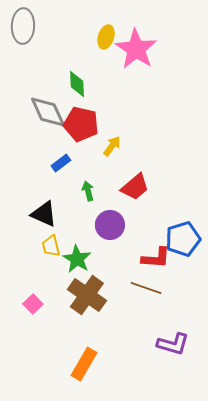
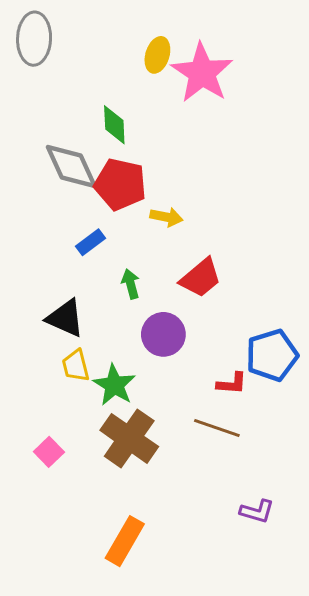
yellow arrow: (112, 146) -> (166, 217), turned 65
red L-shape: (156, 258) -> (232, 383), size x0.7
purple L-shape: (173, 344) -> (257, 511), size x0.7

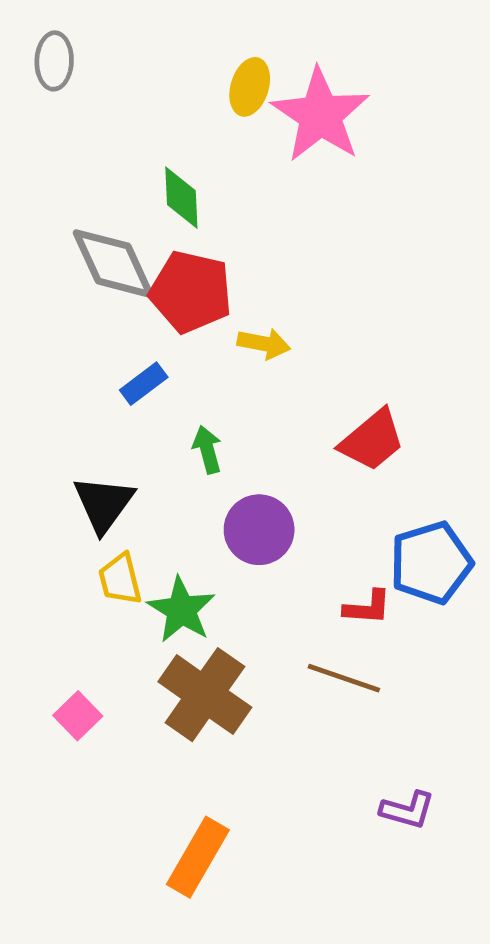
gray ellipse: (34, 39) -> (54, 61), size x0.7
red trapezoid: (201, 278) -> (372, 440), moved
black triangle: (65, 318) -> (104, 504), turned 42

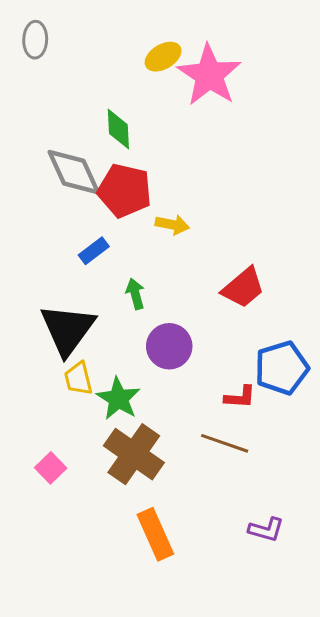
yellow ellipse: (250, 87) -> (163, 57), turned 42
black triangle: (104, 504) -> (68, 329), size x1.4
orange rectangle: (198, 857) -> (155, 534), moved, turned -54

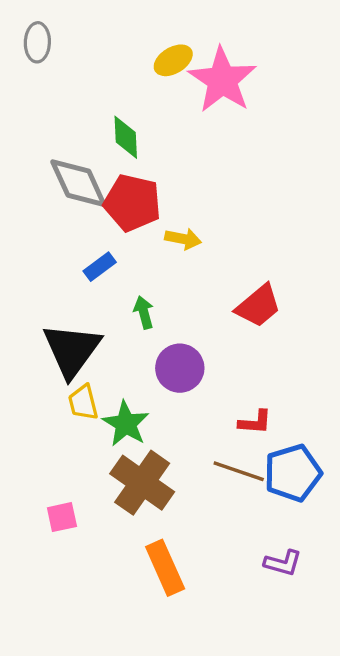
blue pentagon: (282, 368) -> (293, 473), moved
pink square: (51, 468) -> (62, 517), moved, turned 32

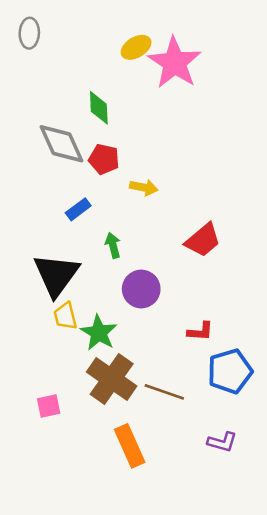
red pentagon: (132, 203) -> (104, 159), size x0.7
brown line: (239, 471) -> (164, 392), moved

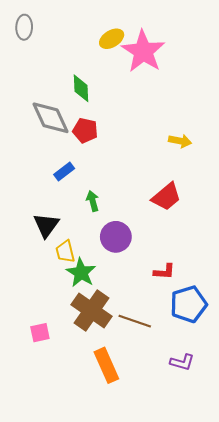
yellow arrow: (144, 187) -> (180, 141), moved
black triangle: (56, 275) -> (46, 225), size x0.7
yellow trapezoid: (65, 316) -> (65, 252), moved

